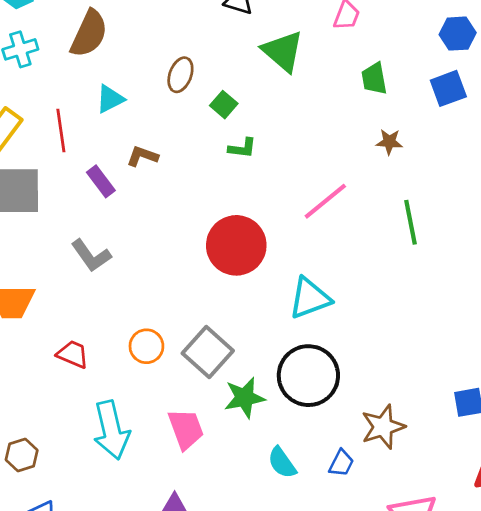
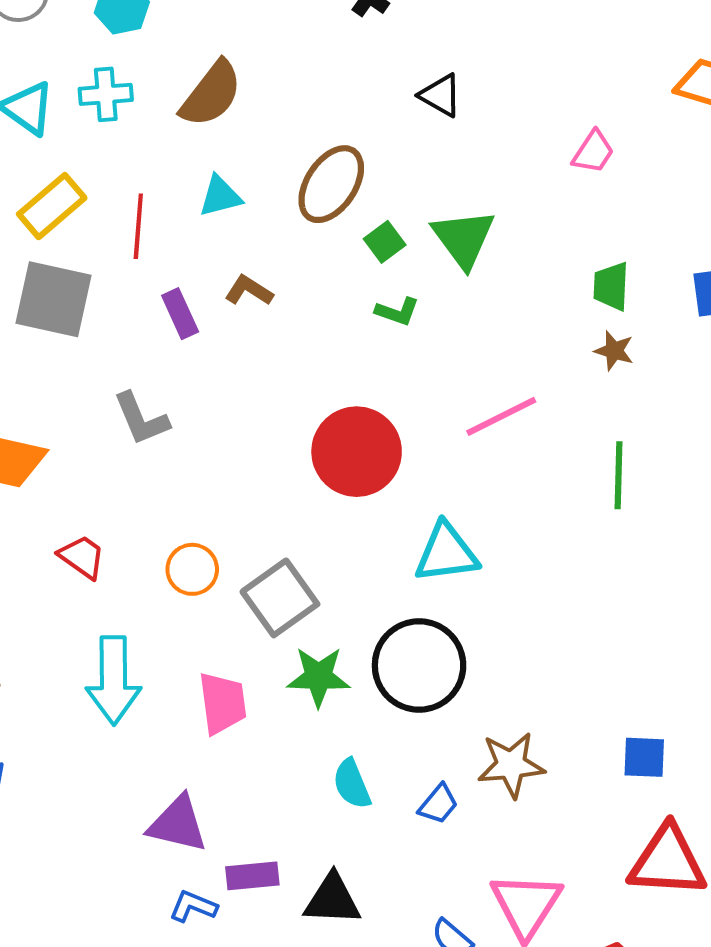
green triangle: (283, 51) -> (464, 238), moved
brown ellipse: (180, 75) -> (331, 184), size x1.5
green trapezoid: (374, 79) -> (611, 286), moved

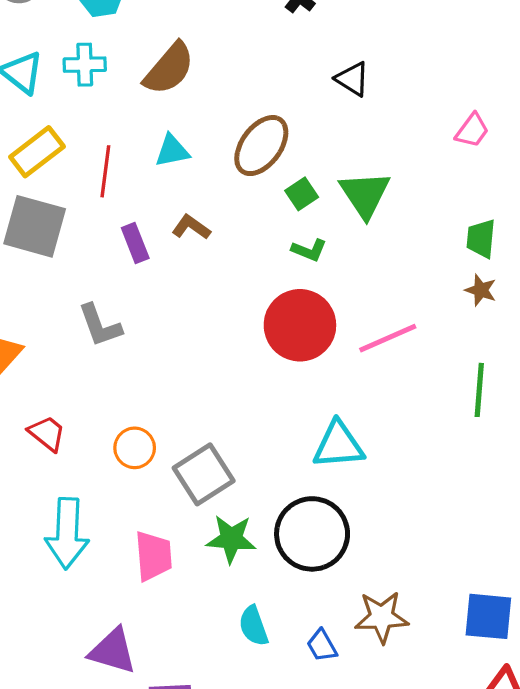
red circle: (357, 452) -> (300, 325), moved
blue square: (644, 757) -> (488, 616), size x1.4
blue trapezoid: (438, 804) -> (322, 646), turned 108

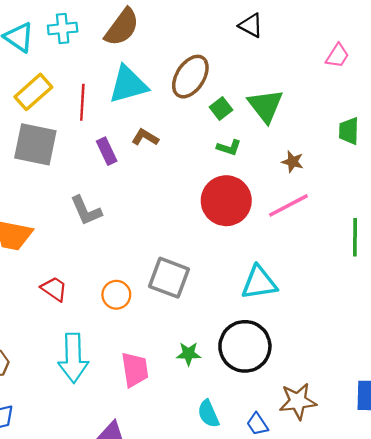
cyan triangle: (172, 151) -> (128, 85), size x1.6
brown star: (481, 290) -> (293, 162), moved
gray square: (204, 474) -> (169, 278), moved, turned -33
green star: (231, 539) -> (189, 354), size x0.7

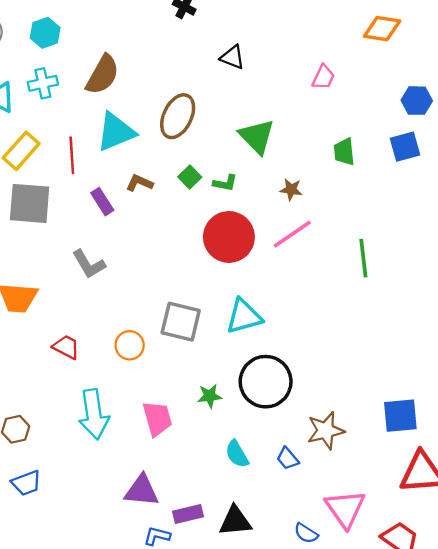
green square: (221, 108) -> (190, 177), moved
cyan triangle: (259, 283) -> (244, 316), moved

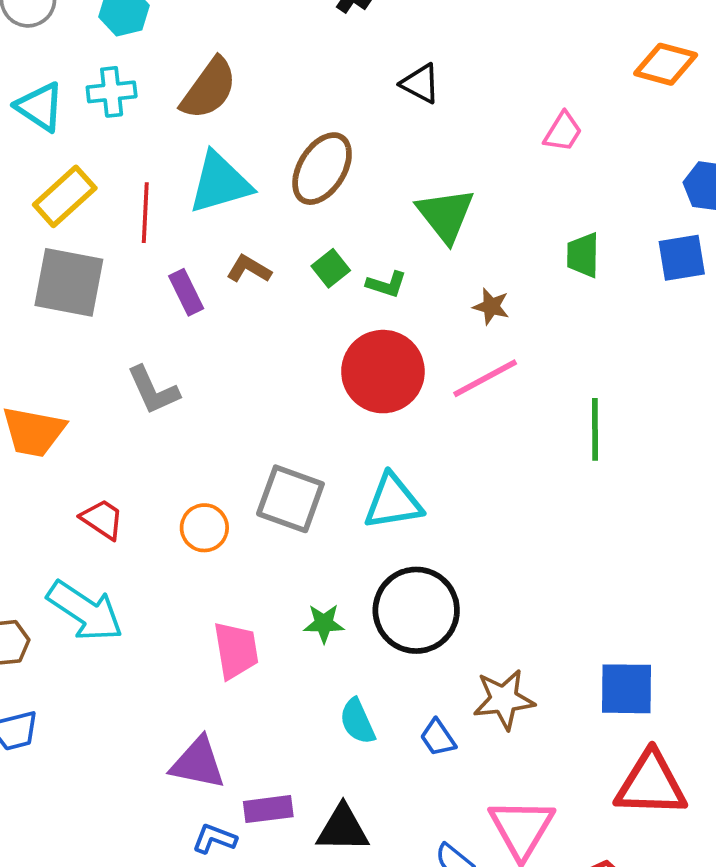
cyan arrow: (94, 414) -> (85, 611), moved, turned -54

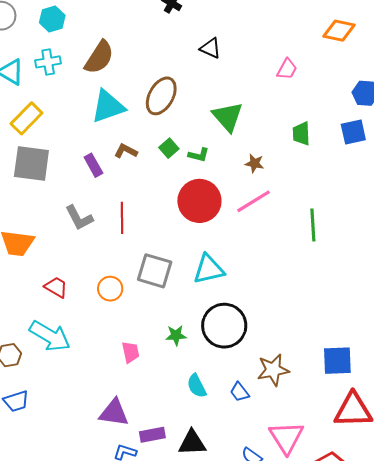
red line: (145, 213) -> (122, 218), moved
pink trapezoid: (236, 650) -> (131, 352), size x0.7

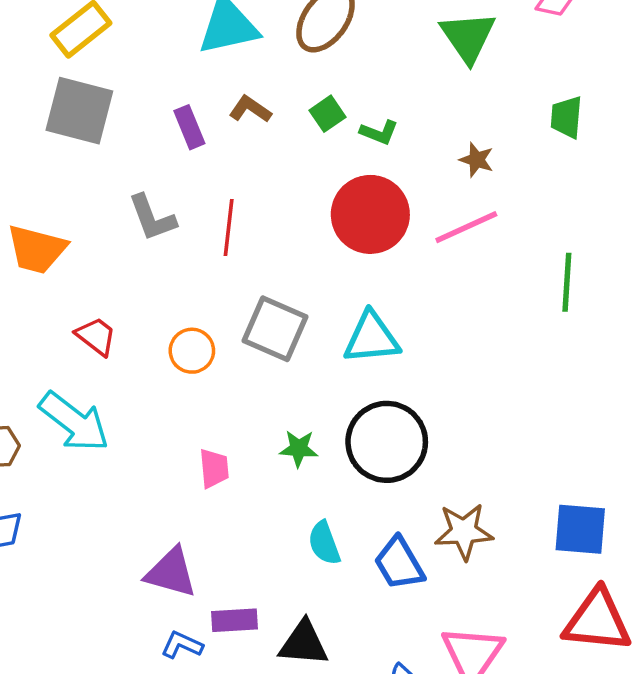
green triangle: (228, 117) -> (468, 37), moved
blue trapezoid: (239, 392) -> (399, 563), size x1.5

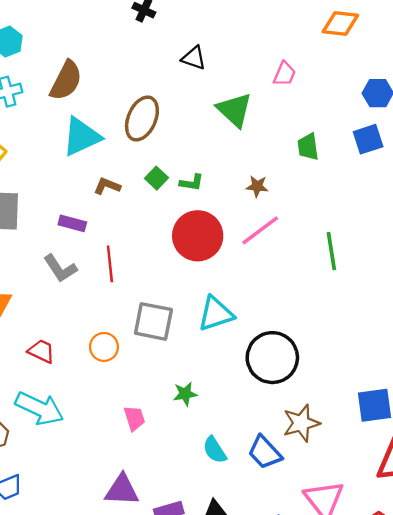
purple rectangle: (189, 127) -> (72, 223), moved, turned -40
black circle: (387, 442) -> (272, 358), moved

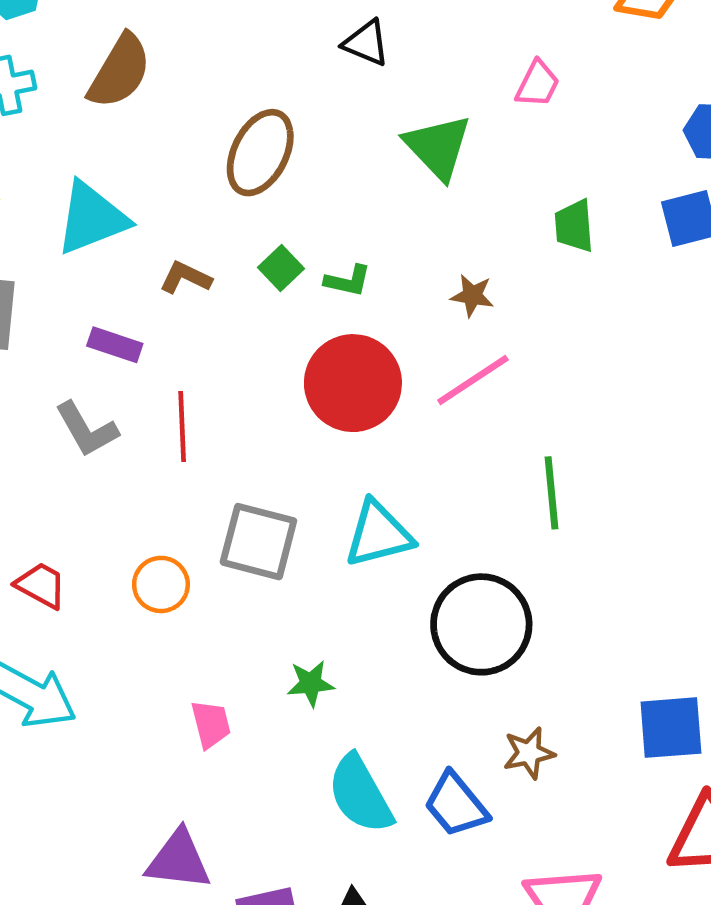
cyan triangle: (81, 137) -> (92, 218), moved
green line: (331, 251) -> (551, 493), moved
brown star: (301, 423) -> (529, 753), size x0.7
cyan semicircle: (215, 450) -> (360, 794), size x1.5

